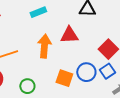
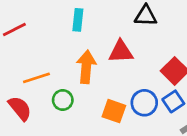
cyan rectangle: (38, 12) -> (78, 20), turned -63
green circle: (27, 86) -> (63, 100), moved

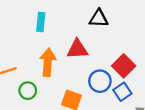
blue circle: (144, 103) -> (100, 81), moved

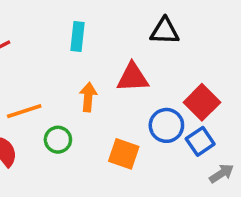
orange arrow: (48, 62) -> (88, 97), size x0.7

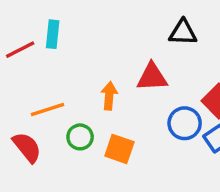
cyan rectangle: (77, 36) -> (53, 34), moved
orange square: (124, 154) -> (119, 149), moved

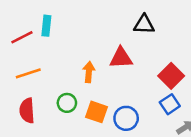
orange line: (47, 110) -> (28, 73), moved
blue circle: (185, 123) -> (126, 118), moved
red semicircle: (27, 147) -> (27, 111), turned -145

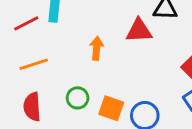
red triangle: (121, 58) -> (139, 31), moved
orange arrow: (89, 72) -> (97, 48), moved

